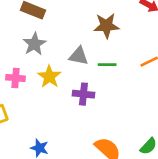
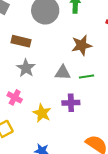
yellow star: (49, 77) -> (42, 113), moved
pink cross: (16, 78) -> (15, 97), turned 32

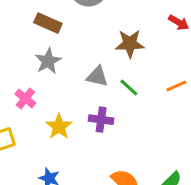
green line: (87, 77) -> (129, 88), turned 40

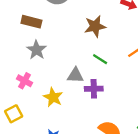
gray triangle: (97, 76) -> (75, 75), moved
purple cross: (101, 120) -> (94, 89), moved

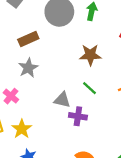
brown rectangle: (31, 22) -> (28, 39), turned -48
yellow star: (53, 97) -> (22, 129), moved

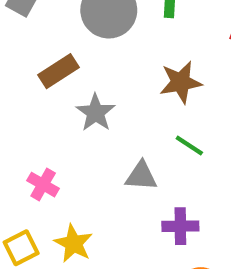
gray star: (28, 68) -> (96, 113), moved
purple cross: (78, 116) -> (180, 226), moved

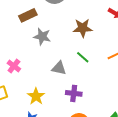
gray star: (96, 113) -> (42, 37), turned -30
yellow star: (73, 243) -> (36, 96), moved

